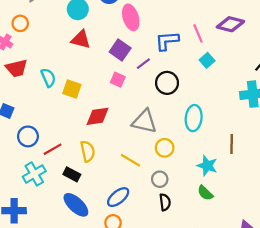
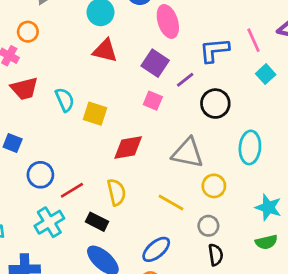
green semicircle: (205, 193) -> (266, 242), turned -56

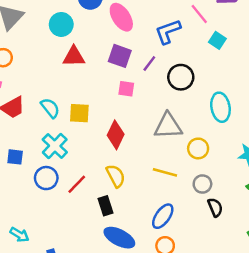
red diamond: (128, 148) -> (116, 135), turned -40
cyan cross: (49, 222) -> (55, 146), moved
black rectangle: (97, 222) -> (106, 206), turned 60

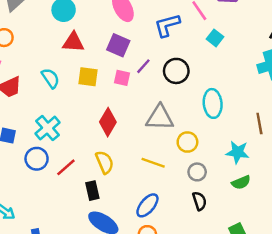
purple line: (149, 64) -> (143, 66), moved
cyan semicircle: (50, 108) -> (50, 78), moved
yellow square: (79, 113) -> (88, 77), moved
gray circle: (202, 184) -> (197, 172), moved

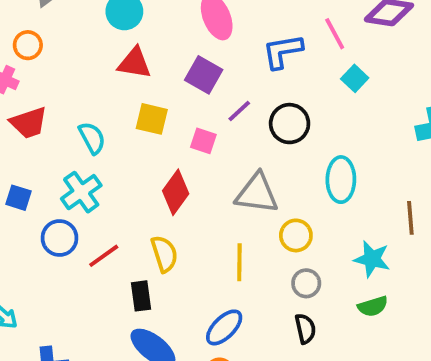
cyan semicircle: (50, 78) -> (92, 138), moved
pink square: (122, 78) -> (203, 141), moved
yellow line: (153, 163) -> (239, 262), turned 65

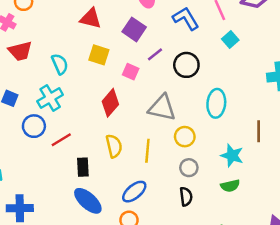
blue L-shape: (283, 51) -> (186, 19), turned 64
yellow semicircle: (164, 254) -> (114, 146), moved

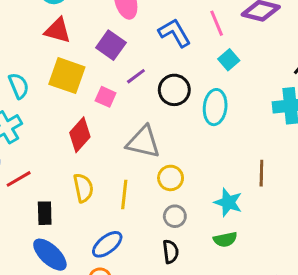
yellow square: (99, 55) -> (67, 76), size x1.4
cyan ellipse: (216, 103) -> (215, 107), moved

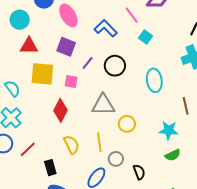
cyan ellipse: (215, 107) -> (154, 80), moved
gray circle: (175, 216) -> (116, 159), moved

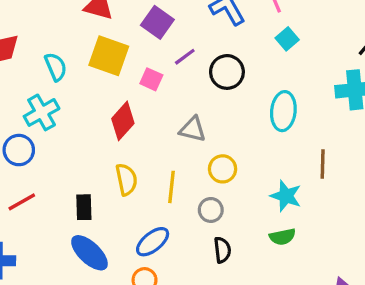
gray triangle: (103, 105) -> (193, 129), size x0.7
red line: (28, 149) -> (22, 202), moved
gray circle: (116, 159) -> (211, 210), moved

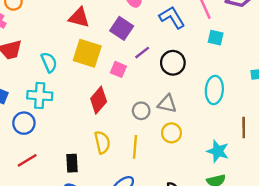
cyan square: (287, 39) -> (216, 38), turned -35
cyan cross: (42, 112) -> (40, 96), turned 35
gray triangle: (193, 129) -> (167, 104), moved
gray circle: (211, 210) -> (141, 111), moved

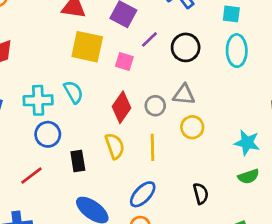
cyan semicircle: (49, 62) -> (73, 92), moved
cyan ellipse: (214, 90) -> (237, 51), moved
red diamond: (99, 100) -> (121, 107), moved
blue circle: (24, 123) -> (48, 134), moved
black rectangle: (72, 163) -> (78, 161), moved

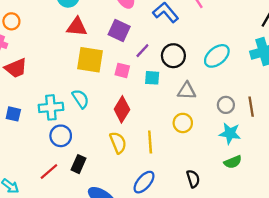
cyan square: (231, 14) -> (152, 78), moved
cyan ellipse: (237, 51) -> (217, 56), turned 55
gray triangle: (184, 95) -> (187, 91), moved
gray circle: (155, 106) -> (226, 105), moved
black rectangle: (78, 161) -> (78, 164), moved, turned 36

